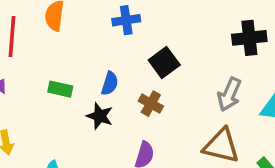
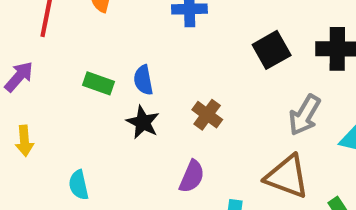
black square: (164, 63) -> (272, 50), moved
blue semicircle: (110, 83) -> (143, 80), moved, turned 145

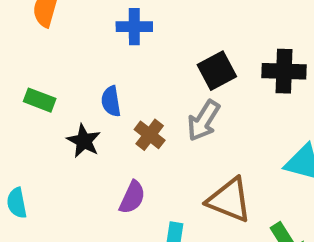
blue semicircle: (143, 80) -> (111, 101), moved
gray arrow: (304, 115) -> (204, 121), moved

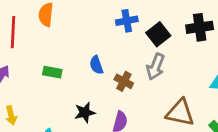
blue cross: (134, 27) -> (127, 21), moved
black star: (84, 141) -> (85, 112), moved, turned -30

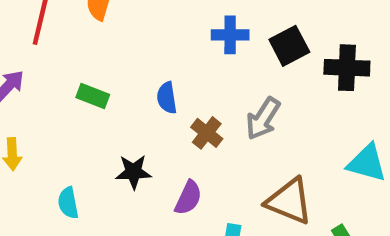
black square: (158, 34) -> (289, 46), moved

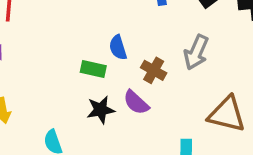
green rectangle: (93, 96) -> (93, 69), moved
purple semicircle: (188, 198) -> (136, 102), moved, turned 116

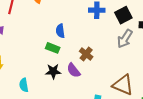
blue semicircle: (118, 48) -> (60, 31), moved
gray arrow: (196, 52) -> (125, 39), moved

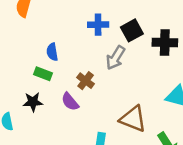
gray arrow: (125, 39) -> (115, 58), moved
black star: (53, 71) -> (33, 102), moved

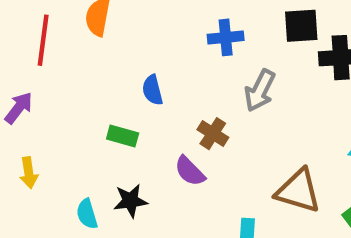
black square: (132, 30) -> (301, 26), moved, turned 30
green rectangle: (43, 74) -> (123, 136), moved
black star: (33, 102) -> (130, 201), moved

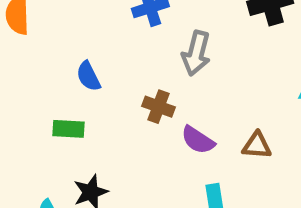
purple semicircle: (190, 171) -> (198, 140), moved
brown triangle: (298, 191) -> (257, 145), size x0.6

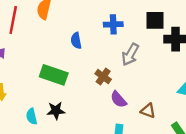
blue semicircle: (88, 76) -> (76, 41), moved
green rectangle: (68, 129) -> (54, 75), size x1.6

